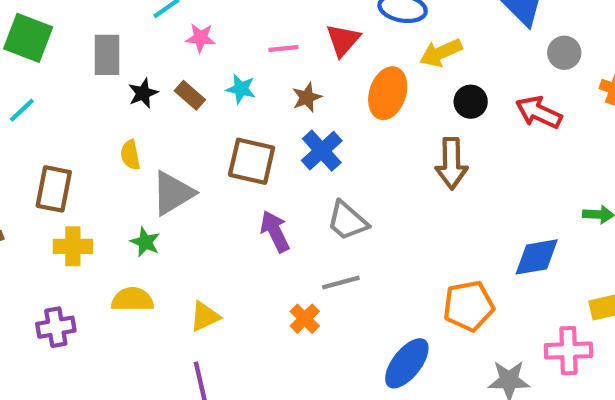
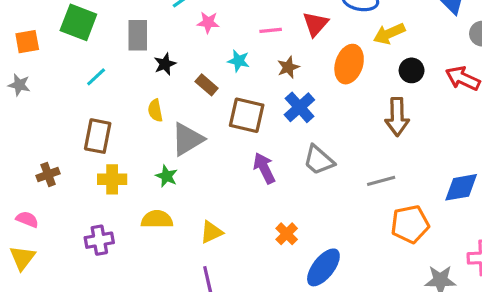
brown rectangle: (190, 95) -> (207, 85), moved
cyan line: (22, 110) -> (96, 77), moved
gray line: (341, 282) -> (381, 181), moved
blue ellipse: (407, 363) -> (323, 267), moved

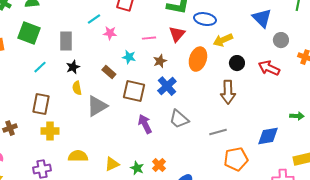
black star: (165, 64) -> (73, 67), moved
green star: (167, 176) -> (137, 168), moved

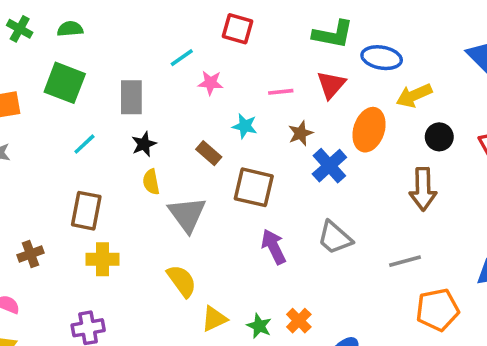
blue cross: (167, 86) -> (329, 166), moved
gray triangle: (97, 106) -> (187, 214), turned -35
yellow semicircle: (78, 156) -> (182, 281), moved, turned 54

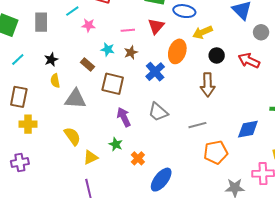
gray rectangle: (131, 97) -> (41, 22), moved
brown star: (301, 133) -> (131, 52), moved
gray triangle: (187, 214) -> (75, 99), turned -50
green star: (259, 326) -> (116, 144), moved

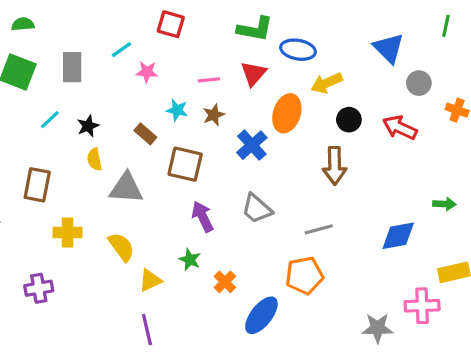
cyan line: (18, 60) -> (50, 120), moved
yellow cross: (28, 124) -> (67, 233), moved
orange pentagon: (216, 152) -> (304, 276), moved

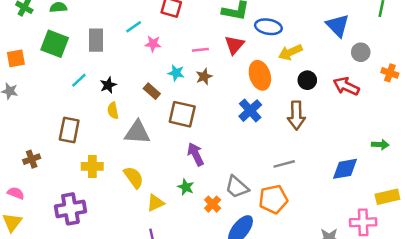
orange ellipse: (287, 113) -> (260, 75), turned -36
blue cross: (252, 145) -> (250, 111), moved
gray trapezoid: (257, 209) -> (237, 187), moved
purple cross: (39, 288) -> (70, 209), size x1.4

